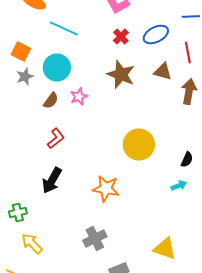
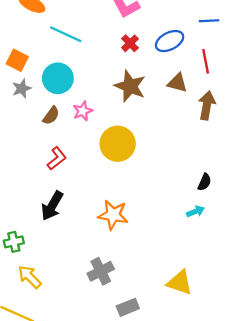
yellow circle: (139, 144) -> (118, 144), moved

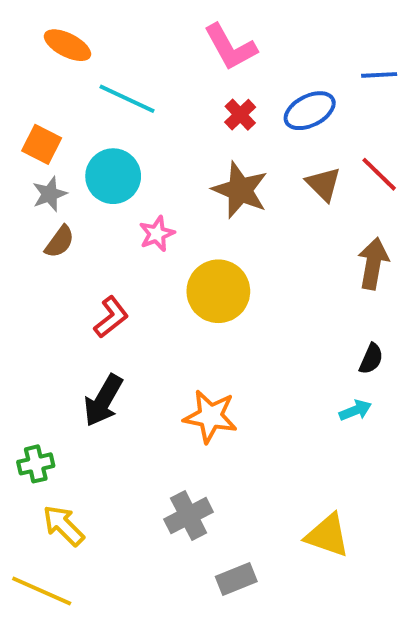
red line: (206, 61) -> (379, 174), moved, turned -35
brown triangle: (177, 83) -> (324, 184), turned 30
brown arrow: (207, 105) -> (373, 263), moved
brown semicircle: (51, 116) -> (60, 242), moved

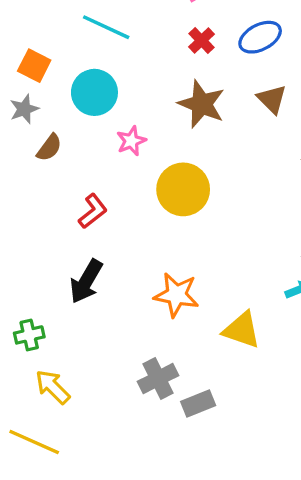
gray star: (50, 194) -> (24, 109), moved
yellow triangle: (328, 535) -> (242, 330), moved
gray rectangle: (236, 579) -> (198, 404), moved

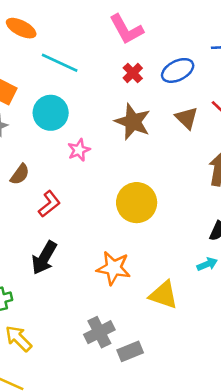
brown semicircle: (49, 148) -> (20, 174), moved
yellow circle: (183, 189) -> (137, 203), moved

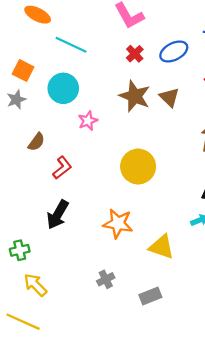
brown triangle: (187, 118) -> (169, 97), moved
gray cross: (99, 332) -> (106, 279), size x0.7
gray rectangle: (130, 351) -> (150, 296), moved

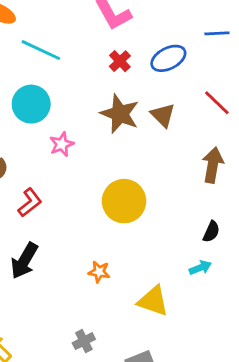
orange star: (118, 223) -> (99, 272), size x0.6

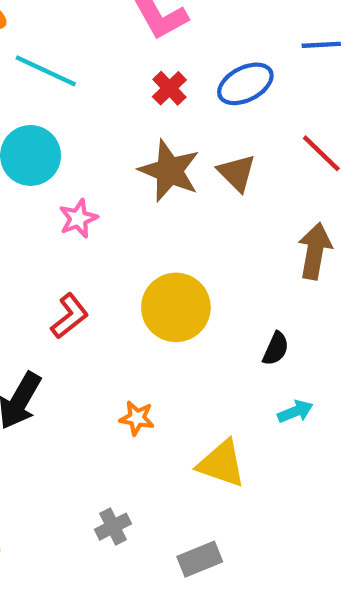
red L-shape: (30, 202) -> (70, 316), moved
black semicircle: (211, 232) -> (276, 349), moved

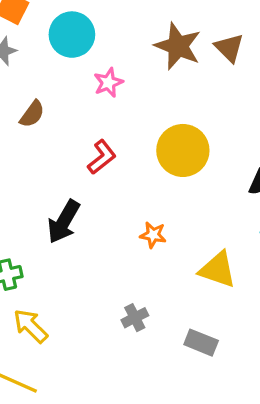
gray rectangle: (200, 559) -> (201, 343), turned 44

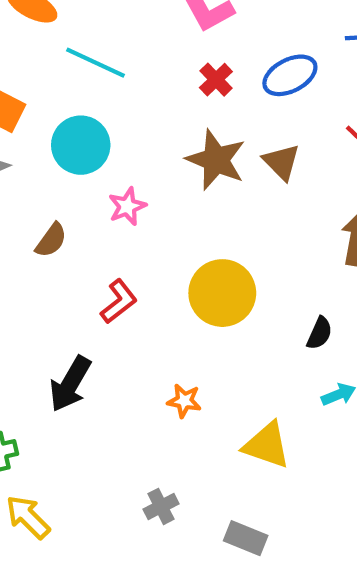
brown semicircle: (32, 114) -> (51, 240), moved

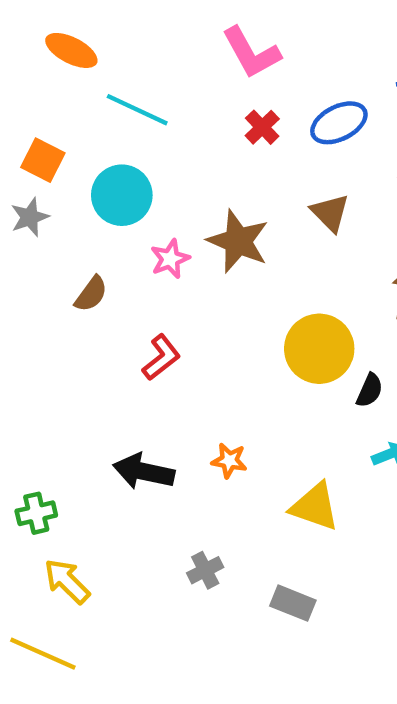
brown star: (216, 160) -> (238, 241), moved
yellow circle: (222, 293) -> (319, 349), moved
black arrow: (70, 384) -> (144, 472), moved, turned 72

